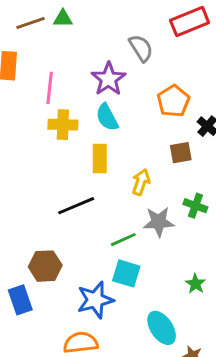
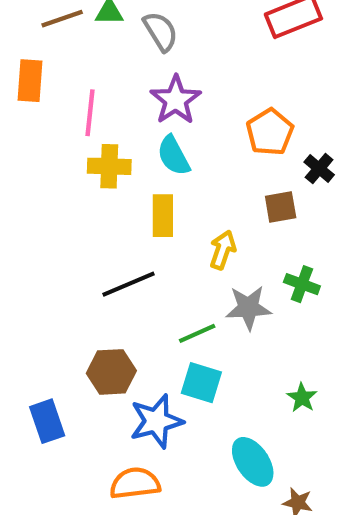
gray semicircle: (141, 48) -> (161, 31), moved
brown hexagon: (45, 266) -> (111, 372), moved

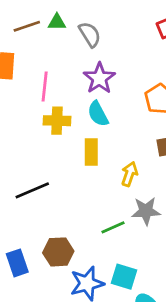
black line: (128, 284) -> (32, 190), moved
cyan square: (201, 383) -> (124, 277), moved
blue rectangle: (47, 421) -> (17, 263), moved

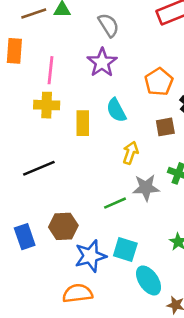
gray semicircle: (90, 34) -> (109, 25), moved
cyan semicircle: (98, 114) -> (116, 110), moved
yellow cross: (57, 121) -> (47, 105), moved
yellow rectangle: (91, 152) -> (83, 123), moved

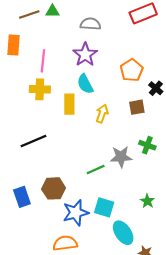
gray semicircle: (109, 25) -> (90, 24), turned -54
cyan semicircle: (116, 110) -> (85, 84), moved
yellow arrow: (130, 153) -> (102, 114), moved

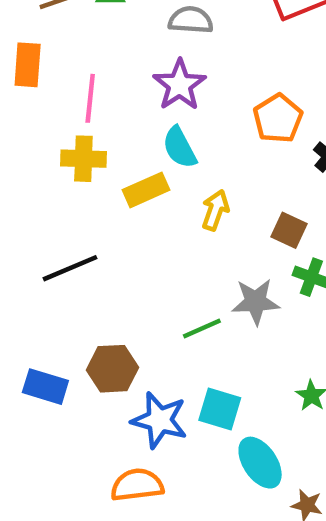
yellow rectangle: (69, 104) -> (146, 190), turned 66
brown square: (137, 107) -> (289, 230), moved, turned 35
blue rectangle: (22, 197) -> (45, 387), turned -54
blue star: (76, 213) -> (159, 420), turned 30

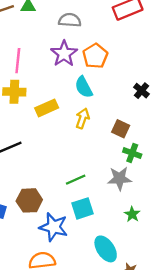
orange pentagon: (278, 118) -> (95, 56), moved
cyan semicircle: (180, 147) -> (84, 87), moved
gray star: (256, 302) -> (119, 178), moved
cyan square: (220, 409) -> (82, 208), moved, turned -35

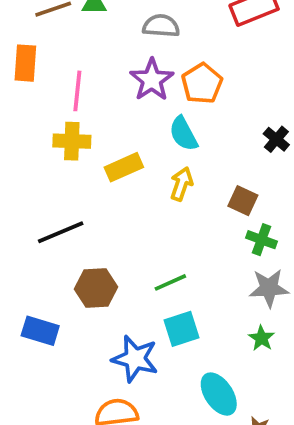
gray star: (119, 178) -> (269, 288), moved
brown hexagon: (29, 200) -> (96, 288), moved

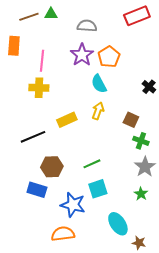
yellow rectangle: (124, 167) -> (67, 120), moved
gray star: (269, 288) -> (145, 167), turned -30
blue rectangle: (40, 331) -> (37, 190), moved

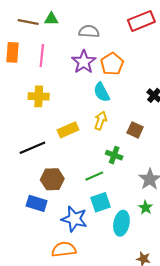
brown line: (29, 17) -> (28, 22), turned 30
pink line: (42, 61) -> (42, 56), moved
green cross: (141, 141) -> (114, 155), moved
cyan ellipse: (118, 224) -> (121, 223), moved, turned 45

